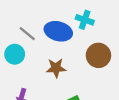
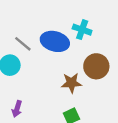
brown star: (56, 68) -> (71, 83), moved

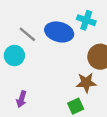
brown star: (71, 83) -> (86, 83), moved

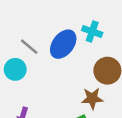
blue ellipse: (59, 32) -> (63, 44), turned -68

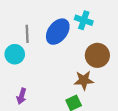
gray line: (29, 47) -> (27, 34), turned 48

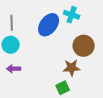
gray line: (27, 34) -> (12, 23), moved
purple arrow: (22, 96) -> (14, 69), moved, turned 72

